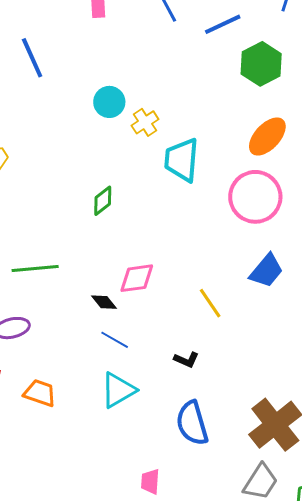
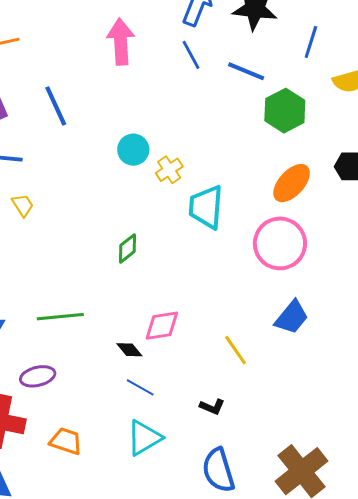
blue line: (223, 24) -> (246, 71), turned 48

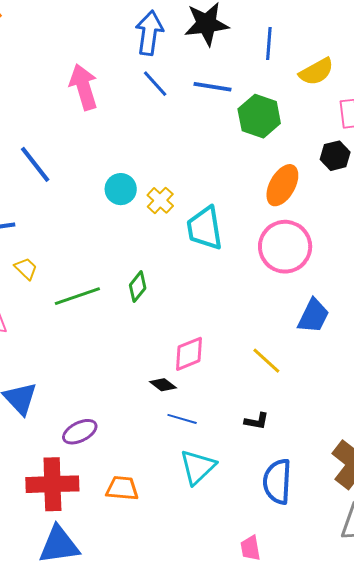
green line: (60, 317) -> (77, 296), moved
blue semicircle: (218, 470) -> (277, 481), turned 33

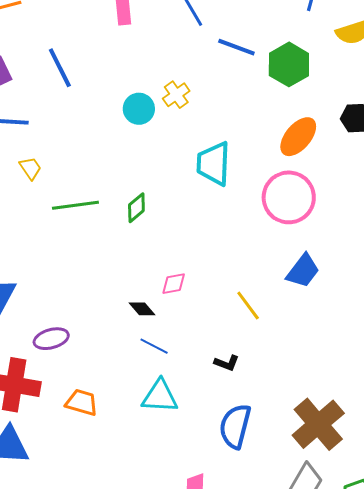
blue line: (212, 87) -> (236, 47), moved
yellow cross: (160, 200) -> (176, 95), moved
pink diamond: (189, 354) -> (174, 284), size x0.7
cyan triangle: (198, 467) -> (160, 396), turned 36

